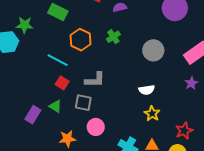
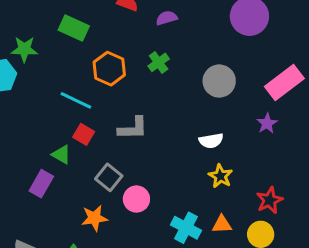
purple star: (191, 83) -> (267, 123), moved
gray square: (83, 103) -> (109, 177), moved, turned 30
green triangle: (55, 106) -> (61, 155), moved

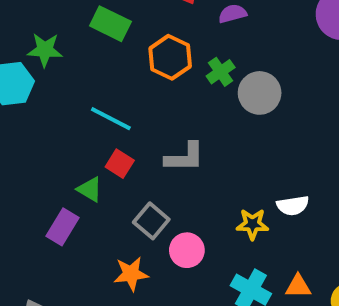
orange hexagon: (109, 69) -> (170, 57), moved
gray circle: (219, 81) -> (260, 93), moved
white semicircle: (211, 141) -> (293, 206), moved
yellow star: (220, 176) -> (252, 224), moved, turned -30

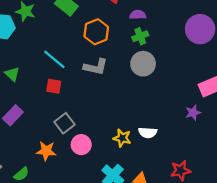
green cross: (221, 72) -> (140, 36), moved
gray L-shape: (185, 157) -> (96, 67), moved
red square: (120, 164) -> (54, 86), turned -35
green triangle: (90, 189) -> (12, 74), moved

